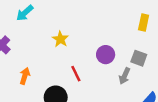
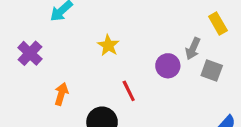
yellow rectangle: (144, 22) -> (218, 23), turned -42
gray arrow: (125, 76) -> (193, 49), moved

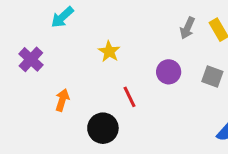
gray arrow: (193, 49) -> (187, 28), moved

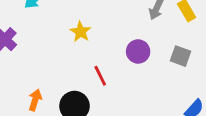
orange arrow: (62, 100) -> (35, 100), moved

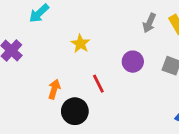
orange arrow: (35, 100) -> (54, 89), moved

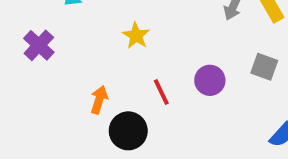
purple circle: (133, 62) -> (210, 80), moved

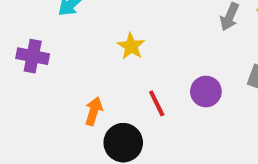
purple cross: (39, 45) -> (33, 56), turned -32

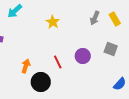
yellow star: (131, 46) -> (53, 22), moved

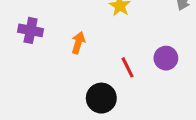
orange arrow: (26, 66) -> (78, 43), moved

